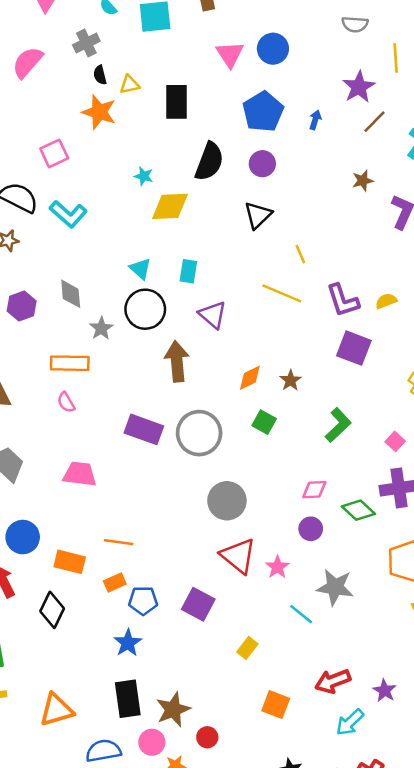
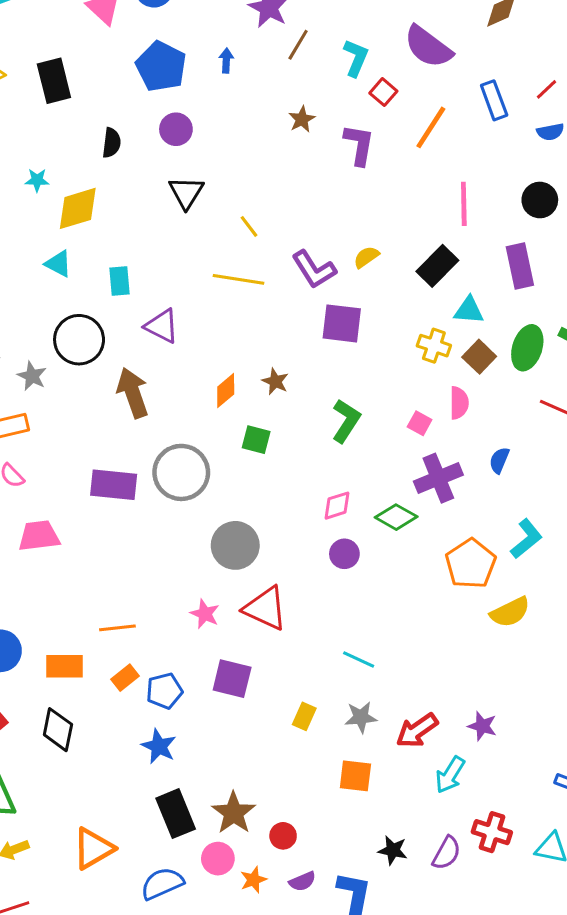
black semicircle: (209, 162) -> (112, 143), size x0.6
cyan triangle: (140, 269) -> (58, 264), moved
pink trapezoid: (80, 474) -> (39, 536), moved
pink star: (277, 567) -> (205, 614), moved
gray star: (335, 587) -> (361, 717), moved, size x0.7

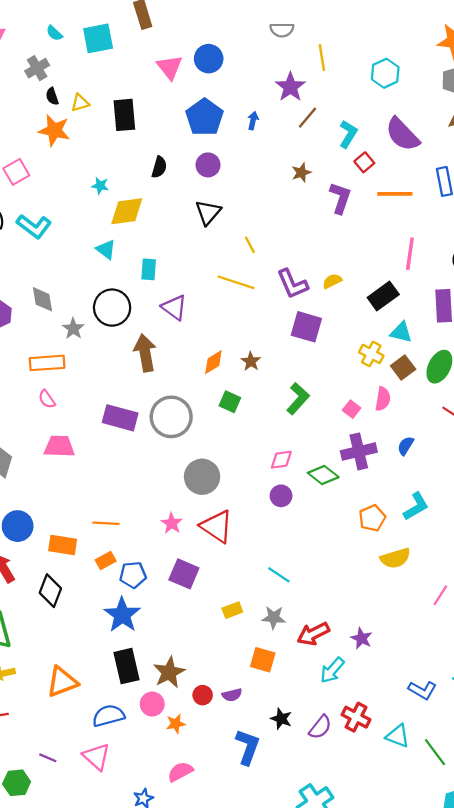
orange line: (431, 127) -> (395, 194), turned 48
orange pentagon: (471, 564) -> (372, 518), size x0.7
yellow rectangle: (304, 716) -> (232, 610), turned 36
blue star: (159, 746) -> (122, 615), size x1.4
purple semicircle: (302, 881) -> (232, 695), moved

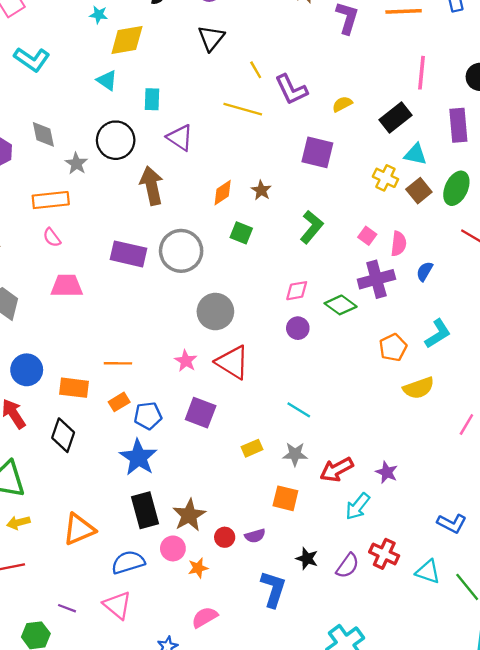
purple L-shape: (292, 284) -> (291, 90), moved
pink semicircle: (383, 399) -> (399, 244), moved

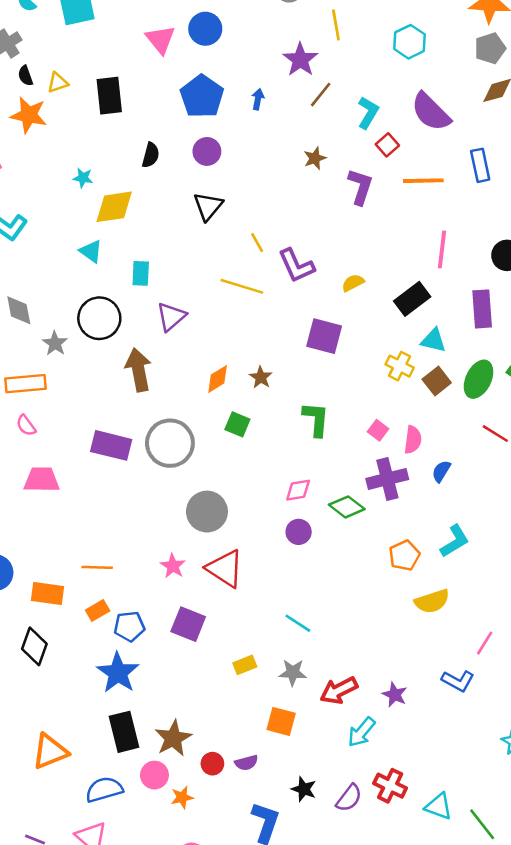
purple triangle: (180, 138) -> (171, 317), turned 44
green L-shape: (311, 227) -> (316, 419), turned -36
blue L-shape: (452, 523) -> (458, 681), moved

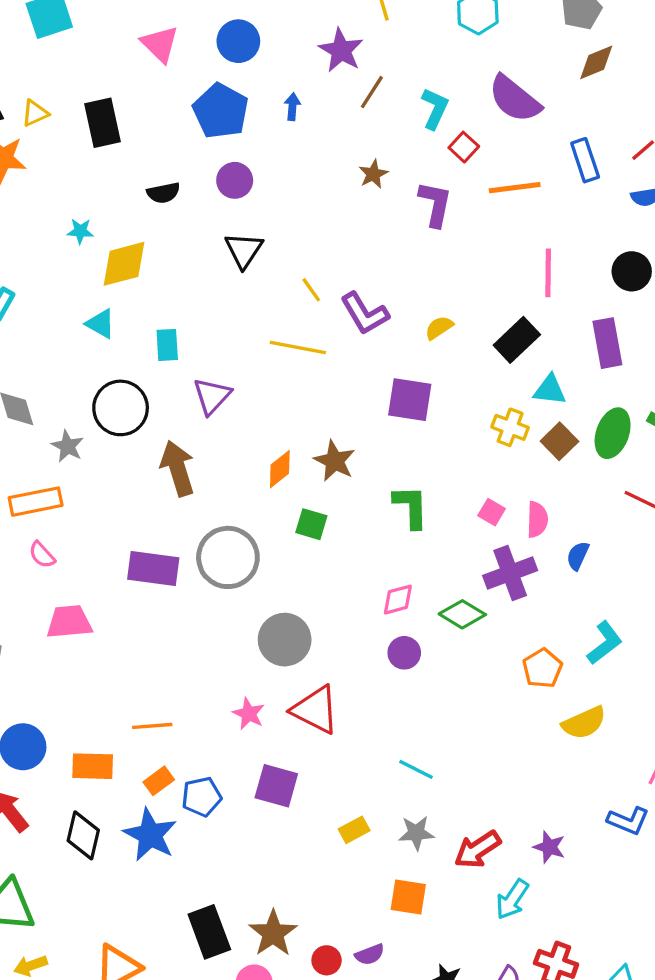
blue circle: (205, 29) -> (238, 41), moved
black semicircle: (151, 155) -> (163, 193), turned 70
brown star: (261, 377) -> (335, 461), size x1.4
blue star: (118, 673) -> (150, 835), moved

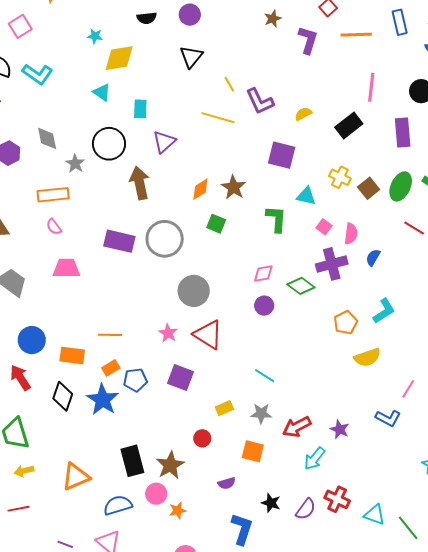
cyan triangle: (550, 390) -> (306, 196), moved
red circle: (327, 960) -> (202, 438), moved

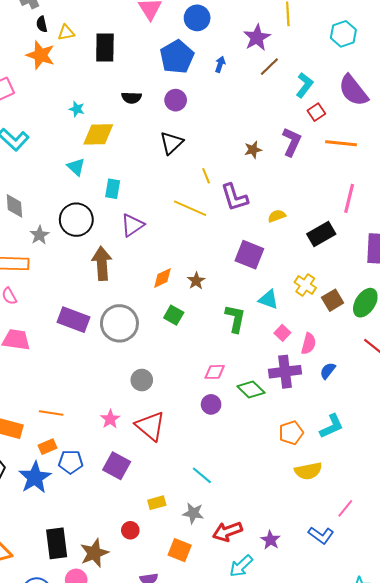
brown star: (273, 19) -> (253, 150), moved
brown star: (233, 187) -> (196, 281), size x0.7
gray circle: (194, 291) -> (142, 380), size x0.7

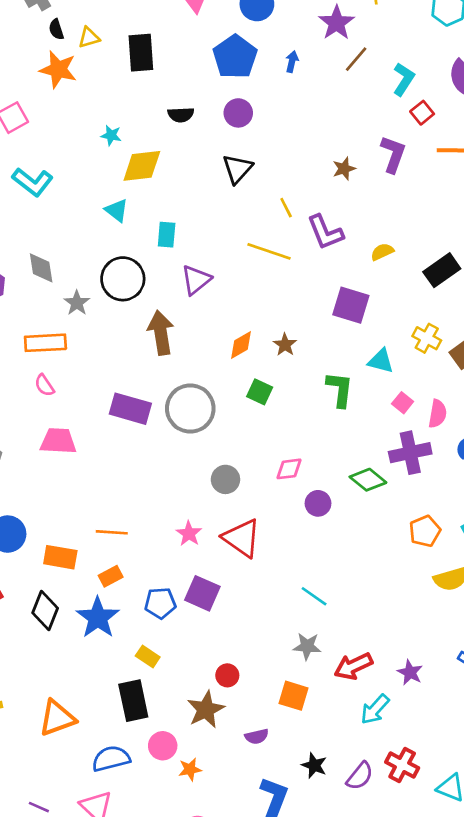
pink diamond: (215, 372) -> (289, 469), moved
blue pentagon: (71, 462) -> (160, 603), moved
yellow rectangle: (157, 503) -> (148, 657), moved, turned 54
brown star: (94, 553) -> (206, 709), moved

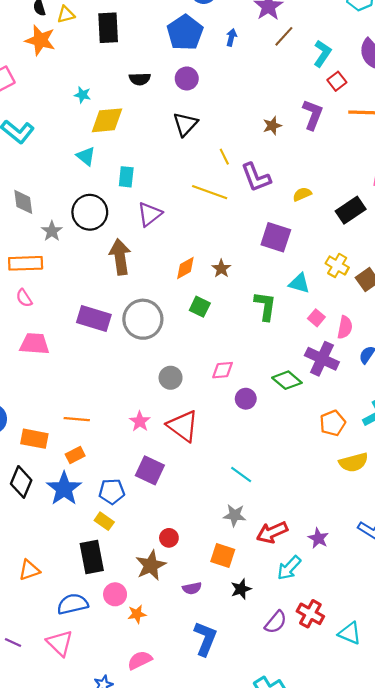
purple cross: (410, 453) -> (322, 359), turned 36
blue pentagon: (160, 603) -> (112, 491), moved
orange triangle: (57, 718) -> (29, 570), size x0.7
black star: (314, 765) -> (241, 589), moved, turned 30

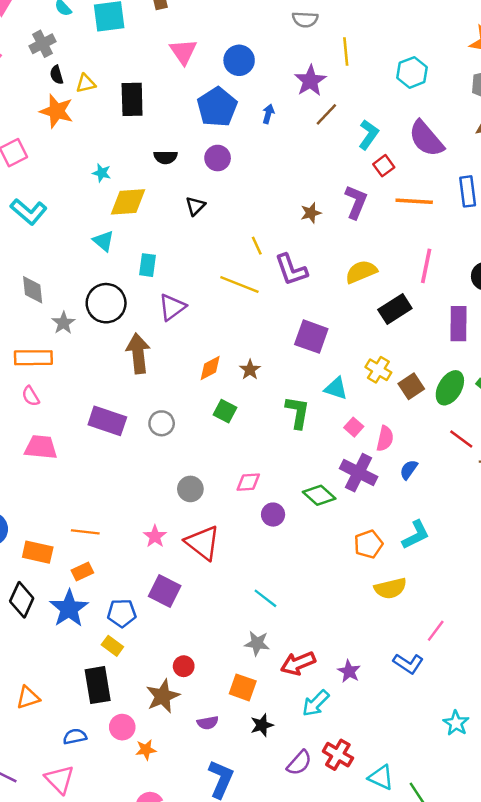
black triangle: (185, 124) -> (195, 206), moved, size x0.7
yellow semicircle: (302, 194) -> (361, 272), moved, size x1.5
gray circle: (143, 319) -> (162, 423), size x0.6
blue semicircle: (73, 604) -> (75, 737), size x0.7

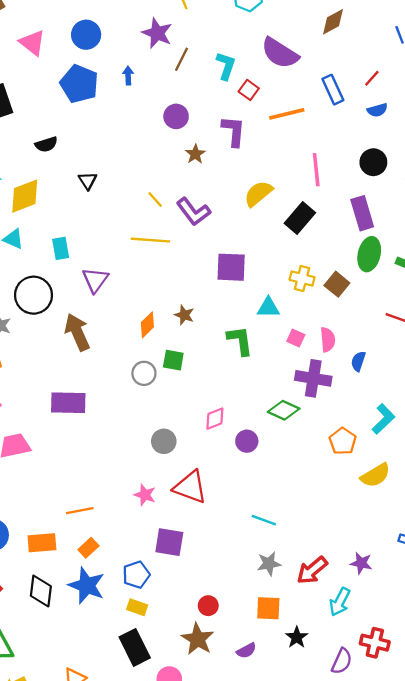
purple circle: (218, 158) -> (176, 116), moved
green ellipse: (450, 388) -> (369, 254), moved
gray circle: (162, 423) -> (144, 373), moved

